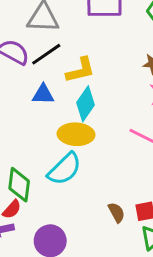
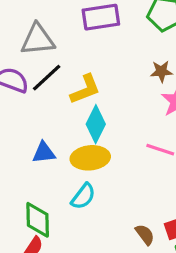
blue triangle: (43, 94) -> (44, 153), moved
cyan semicircle: (64, 169) -> (83, 196), size x0.7

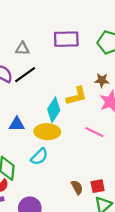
gray triangle: (38, 40) -> (22, 49), size x0.6
yellow L-shape: (85, 89) -> (77, 96), moved

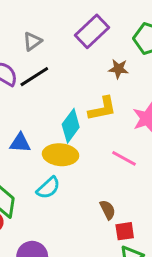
purple rectangle: (66, 39) -> (92, 31), turned -45
gray triangle: (22, 49) -> (32, 41), turned -40
brown star: (102, 80) -> (118, 69), moved
brown semicircle: (77, 187) -> (108, 210), moved

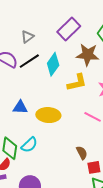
brown star: (118, 69) -> (88, 55), size x1.6
cyan diamond: (71, 126) -> (53, 64), moved
cyan semicircle: (48, 188) -> (29, 145), moved

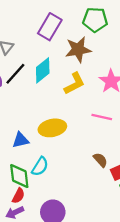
cyan diamond: (53, 64) -> (43, 70), turned 30
blue triangle: (20, 107) -> (20, 140), moved

